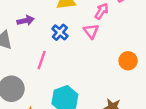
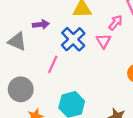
blue cross: (60, 32) -> (73, 39), size x1.5

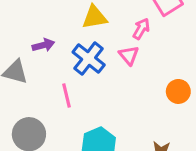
pink line: (53, 64) -> (66, 95), turned -30

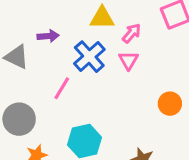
pink arrow: (141, 29) -> (132, 33), moved
pink line: (66, 95) -> (62, 88), turned 35

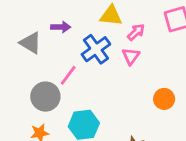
gray circle: (19, 119) -> (45, 97), moved

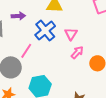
pink arrow: (136, 32) -> (77, 52), moved

